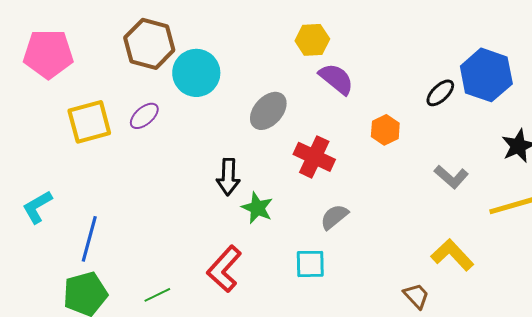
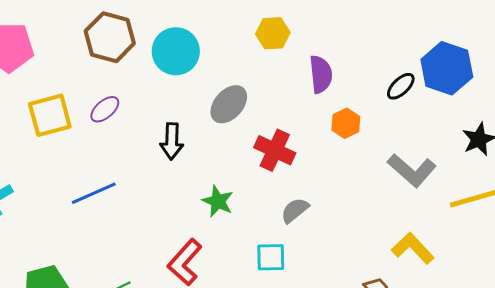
cyan circle: (196, 73) -> (176, 51), moved
purple semicircle: (336, 79) -> (321, 74), moved, turned 45
black arrow: (228, 177) -> (172, 141), moved
gray L-shape: (451, 177) -> (412, 170), size x1.4
blue line: (89, 239) -> (94, 193), moved, turned 51

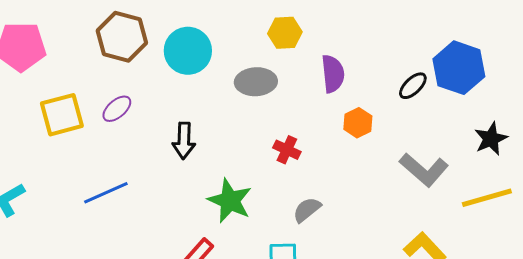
gray ellipse: (229, 104) -> (256, 82), moved, turned 45
red cross: (275, 150) -> (287, 150), size x0.7
green star: (218, 201) -> (230, 201), size x1.4

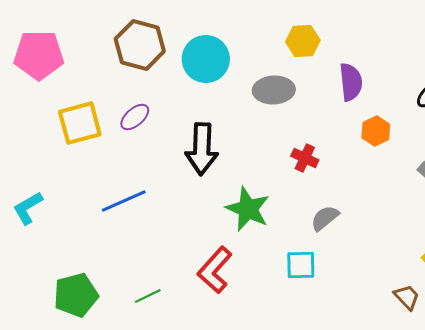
black arrow: (184, 141) -> (202, 149), size x1.4

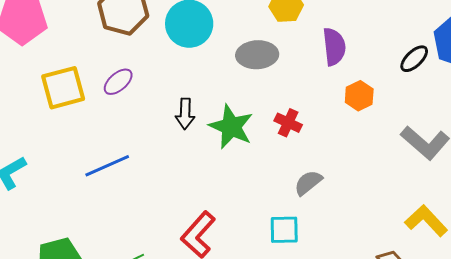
black arrow: (202, 149) -> (185, 114), size x0.6
green star: (248, 209) -> (231, 127), moved

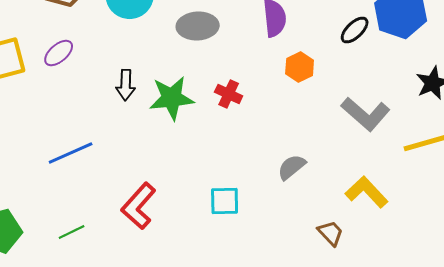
green star: (231, 127) -> (172, 98), turned -30
blue line: (107, 166) -> (71, 153), moved
gray semicircle: (308, 183) -> (292, 167), moved

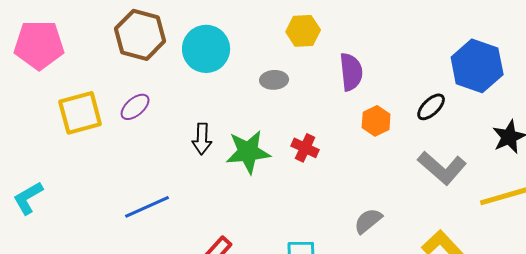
gray ellipse: (198, 26) -> (274, 80), size x0.7
black ellipse: (355, 30) -> (431, 107), moved

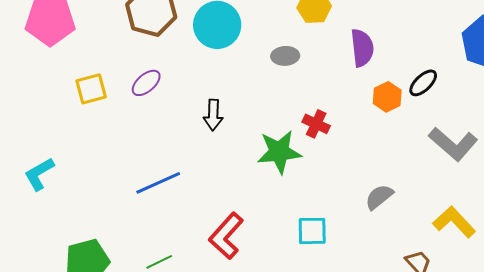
black ellipse: (431, 107) -> (423, 83), moved
yellow square: (80, 113) -> (91, 89), size x0.7
green star: (248, 152) -> (279, 152), moved

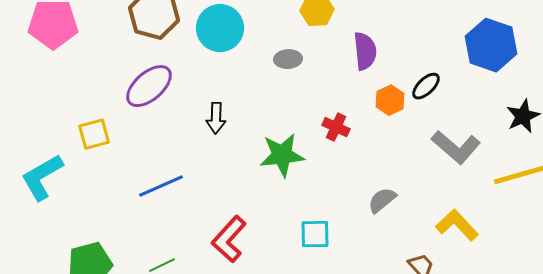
purple ellipse: (146, 83) -> (149, 86), size x1.6
yellow square: (91, 89) -> (94, 134), moved
red cross: (316, 124) -> (336, 127), moved
cyan L-shape: (39, 174) -> (42, 177), size x1.4

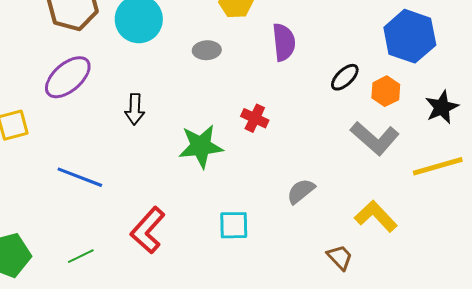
orange hexagon: (390, 100) -> (386, 91), moved
blue line: (161, 186) -> (80, 177), turned 45

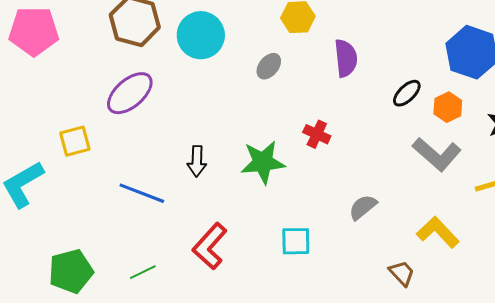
gray ellipse: (207, 50) -> (269, 66), turned -48
black arrow: (135, 109) -> (197, 161), moved

